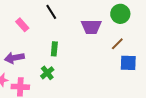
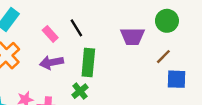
black line: (51, 12) -> (76, 28), moved
green rectangle: (54, 49) -> (88, 62), size x1.6
purple arrow: (14, 58) -> (51, 62), moved

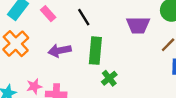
pink rectangle: (50, 34) -> (48, 14), moved
green cross: (80, 91) -> (109, 78), moved

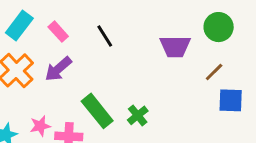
purple arrow: (60, 51) -> (58, 69), moved, turned -30
green rectangle: (95, 51) -> (97, 111), moved, turned -44

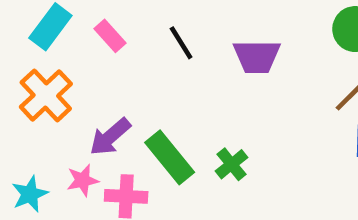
purple trapezoid: (175, 47) -> (257, 57), moved
purple arrow: (58, 69) -> (110, 137), moved

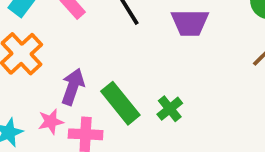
purple arrow: (110, 137) -> (73, 87), turned 150

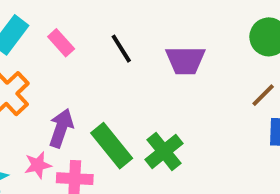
green cross: (170, 109) -> (164, 151), size x1.4

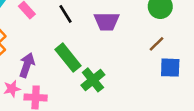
green rectangle: (112, 146) -> (68, 58), moved

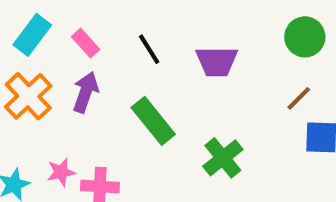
purple arrow: (27, 65) -> (86, 92), moved
green cross: (93, 80) -> (223, 158), moved

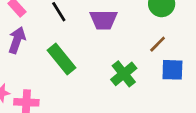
green cross: (223, 158) -> (124, 74), moved

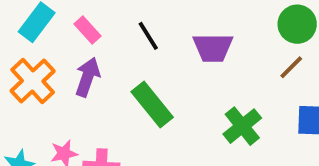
brown line: (158, 44) -> (291, 67), moved

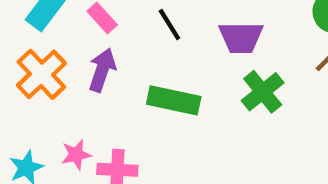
green rectangle: (152, 104) -> (174, 100), turned -39
green cross: (242, 126) -> (263, 92), moved

